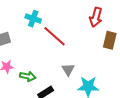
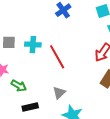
cyan cross: (33, 19) -> (33, 45), moved, turned -35

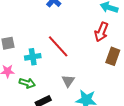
cyan cross: (33, 45) -> (33, 57), moved

